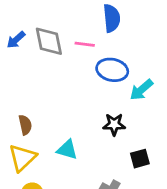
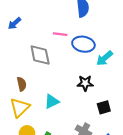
gray diamond: (49, 41) -> (40, 55), moved
pink line: (85, 44) -> (60, 34), moved
cyan triangle: (67, 150) -> (52, 101), turned -42

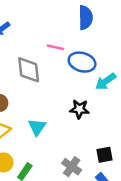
cyan triangle: (52, 101) -> (37, 127), turned -35
black square: (104, 107) -> (104, 155), moved

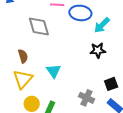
black star: (79, 109) -> (98, 50), moved

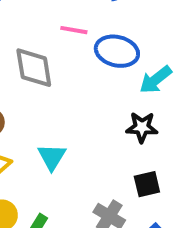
black square: (111, 84) -> (147, 184), moved

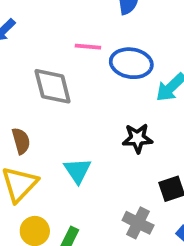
black star: (142, 127) -> (137, 138), moved

